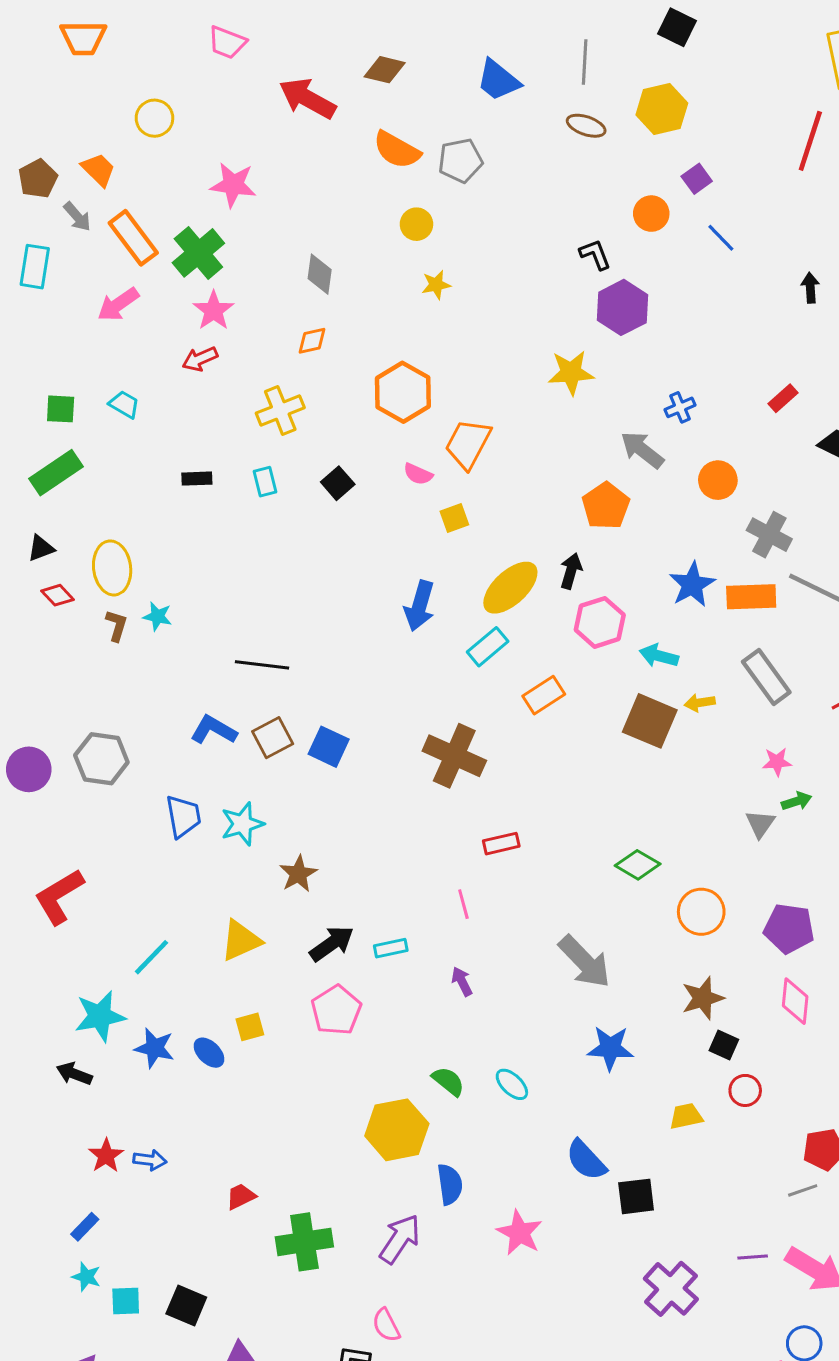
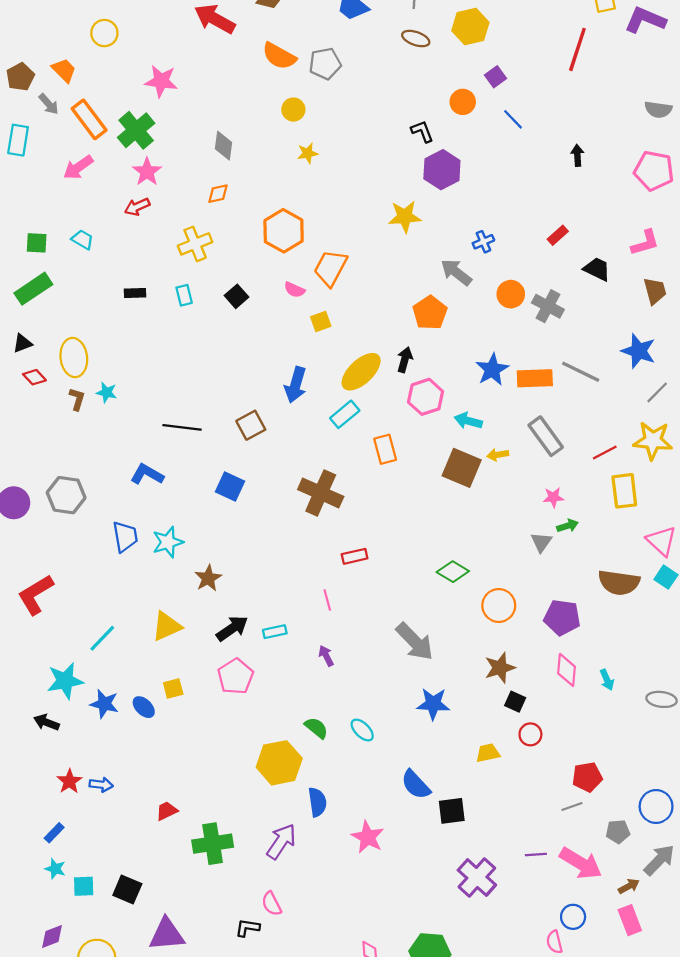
gray cross: (769, 535) -> (548, 306), moved
orange rectangle: (544, 695) -> (385, 449), turned -72
brown square: (273, 738) -> (251, 425), moved

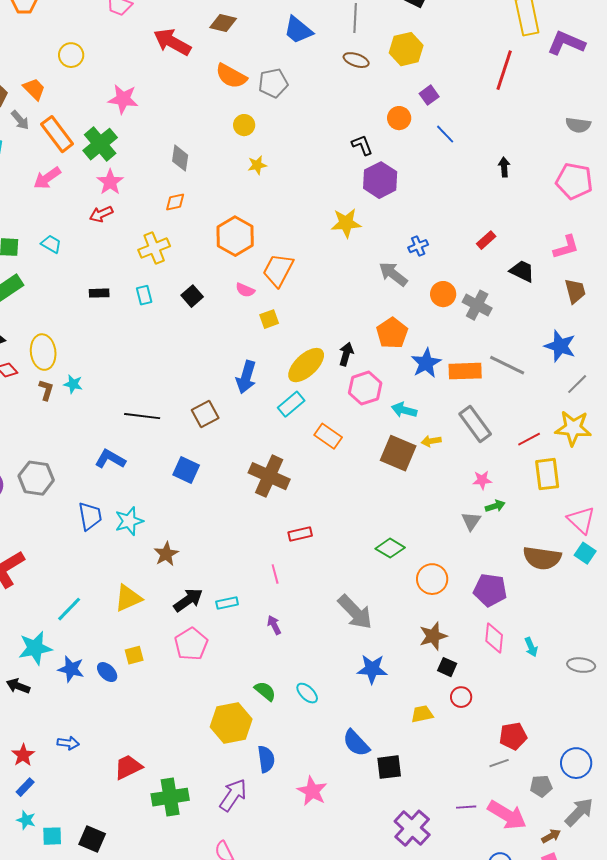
orange pentagon: (430, 313) -> (392, 333), moved
orange rectangle: (385, 449) -> (328, 436), turned -40
red star: (69, 781) -> (23, 755), moved
red trapezoid: (167, 811) -> (128, 767), size x1.4

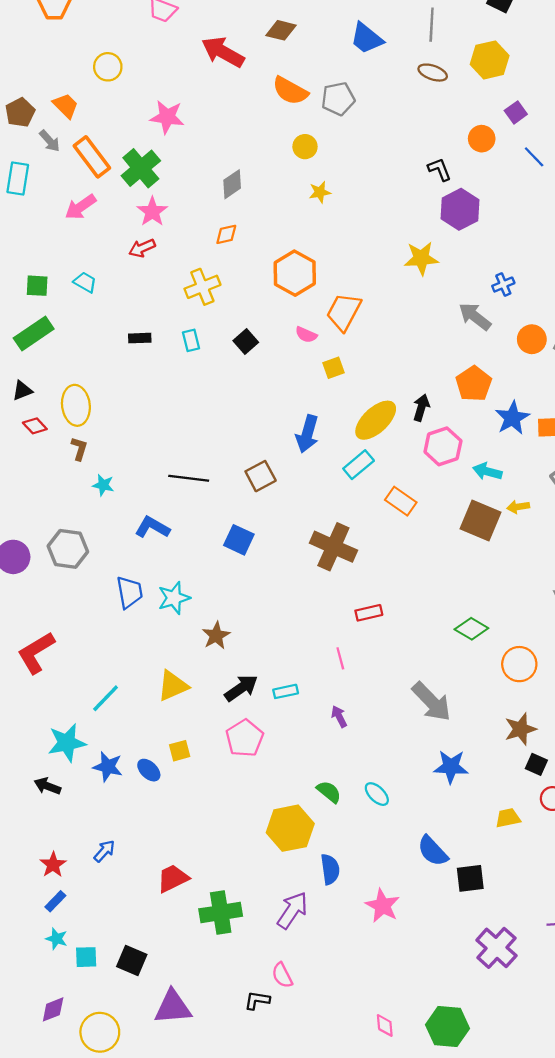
gray diamond: (180, 158) -> (232, 184), turned 48
cyan star: (73, 384) -> (103, 485), moved
blue arrow: (68, 743) -> (104, 851), turned -55

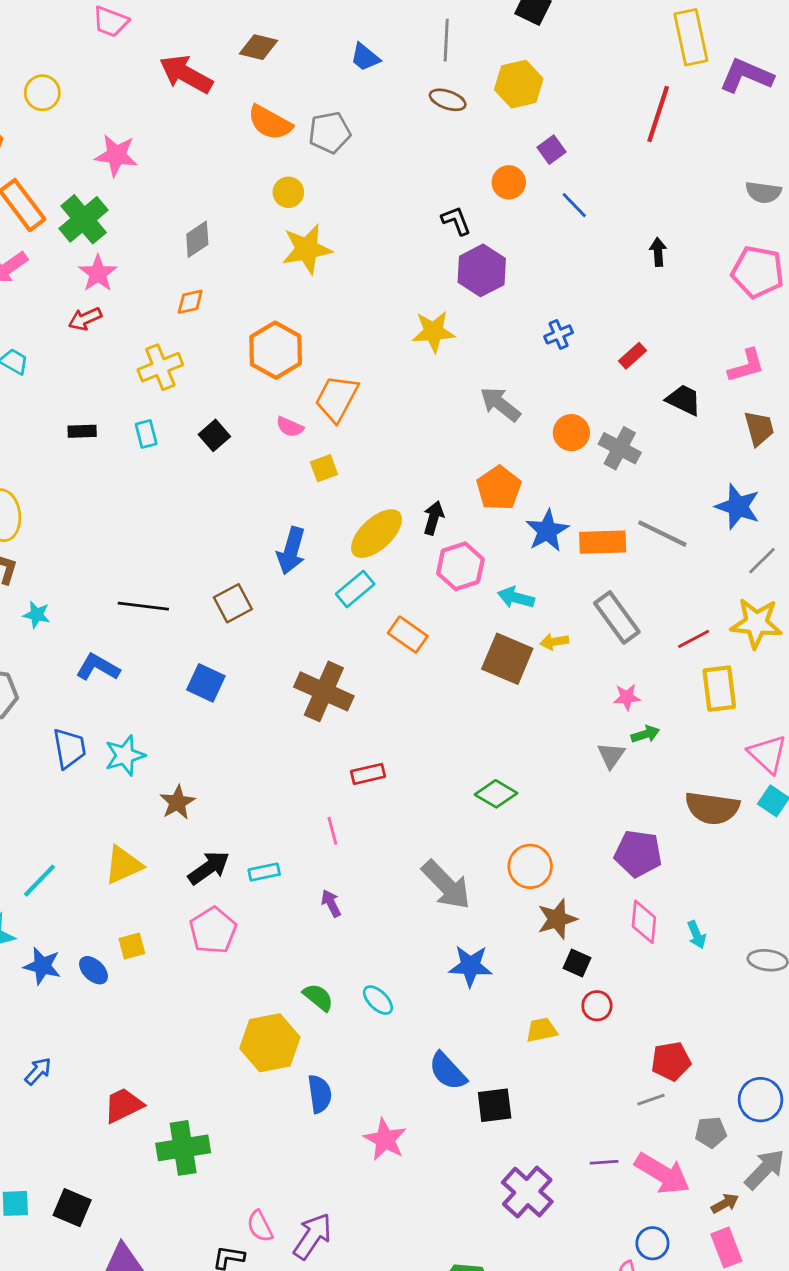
blue trapezoid: (367, 38) -> (365, 57), size x0.7
yellow star: (320, 192) -> (307, 249), size x1.8
blue cross: (503, 285) -> (559, 334), moved
orange circle: (519, 664) -> (530, 866), moved
purple arrow: (292, 910) -> (313, 1236), moved

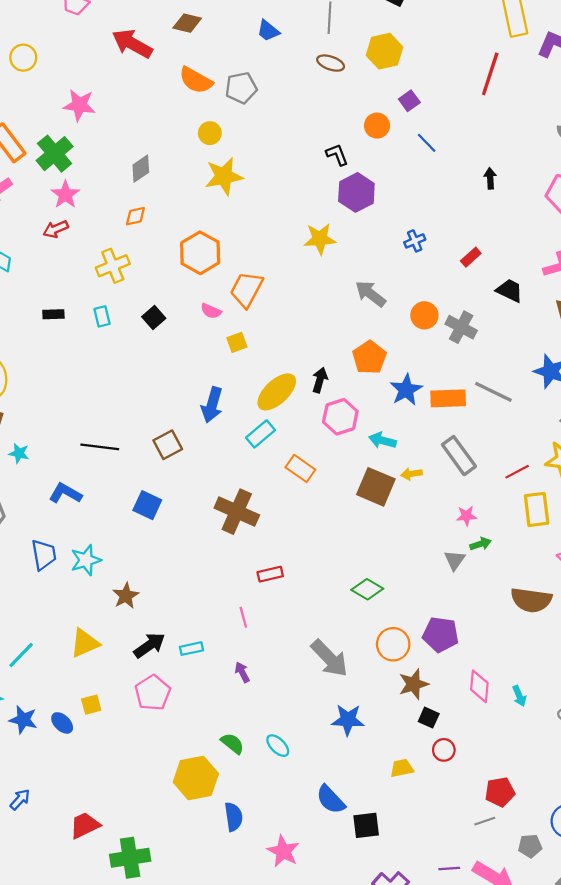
purple pentagon: (638, 854) -> (441, 635), moved

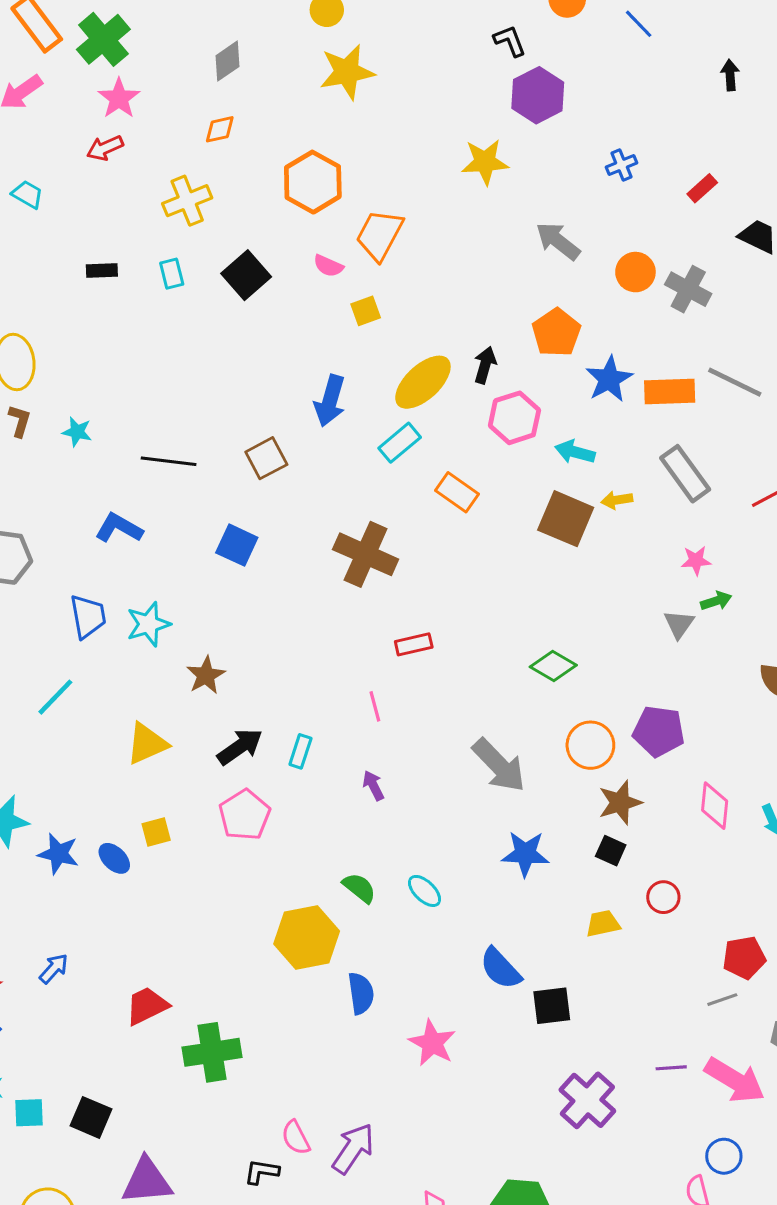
black square: (154, 318) -> (246, 275), size x1.4
cyan star: (19, 453) -> (77, 432), moved
cyan rectangle: (191, 649) -> (300, 751), turned -60
cyan line: (21, 655) -> (55, 697), moved
black square: (429, 718) -> (611, 851), moved

